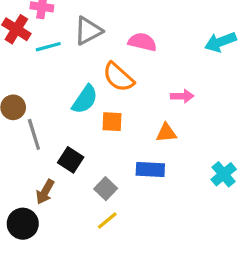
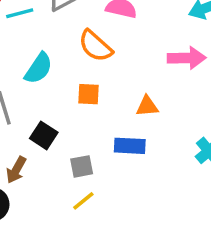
pink arrow: (182, 96) -> (187, 58), moved, size x1.5
cyan semicircle: (85, 99) -> (39, 68), moved
gray square: (106, 189) -> (82, 166), turned 35

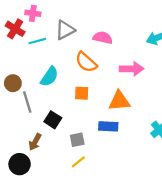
pink arrow: (187, 58) -> (132, 69), moved
orange triangle: (147, 106) -> (119, 101), size x1.5

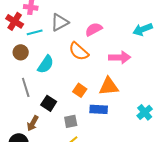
pink semicircle: (103, 38) -> (94, 29), turned -42
brown circle: (13, 83) -> (21, 52), moved
orange square: (82, 93) -> (80, 90), moved, turned 32

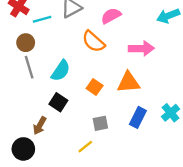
cyan semicircle: (46, 64) -> (61, 71), moved
gray line: (26, 87) -> (29, 67), moved
blue rectangle: (99, 109) -> (138, 117), moved, turned -66
gray square: (71, 121) -> (100, 123), moved

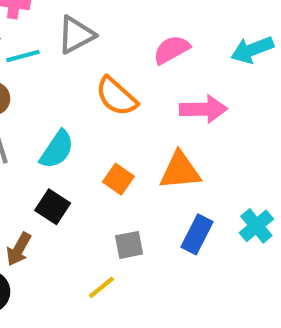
pink semicircle: (111, 16) -> (171, 50), moved

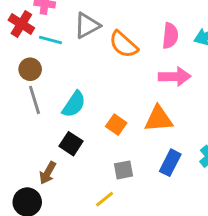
pink semicircle: (171, 50) -> (170, 36), moved, turned 125
cyan line: (23, 56) -> (51, 40), turned 30
orange semicircle: (116, 96) -> (124, 44), moved

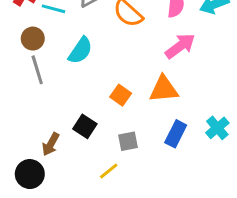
pink arrow: (175, 77) -> (180, 46), turned -36
cyan semicircle: (74, 104) -> (80, 50), moved
black square: (71, 144) -> (85, 126), moved

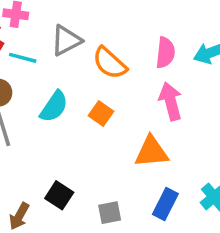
pink arrow: (180, 46) -> (171, 101), turned -68
orange square: (121, 95) -> (101, 114), moved

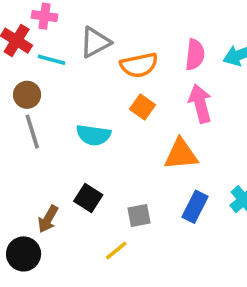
orange semicircle: (110, 63) -> (139, 65), turned -54
cyan semicircle: (54, 107) -> (93, 135), moved, turned 64
orange square: (101, 114) -> (142, 107), moved

